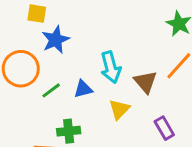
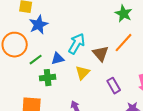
cyan arrow: (111, 67) -> (77, 44), turned -135
green cross: (69, 131) -> (48, 78), moved

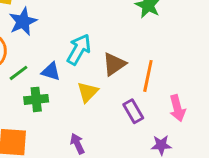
orange line: (124, 43) -> (148, 76), moved, turned -30
brown triangle: (101, 54) -> (114, 64), turned 36
blue triangle: (58, 59) -> (51, 71), turned 32

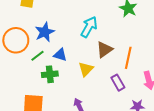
blue star: (23, 21) -> (45, 32), moved
cyan arrow: (79, 49) -> (89, 27), moved

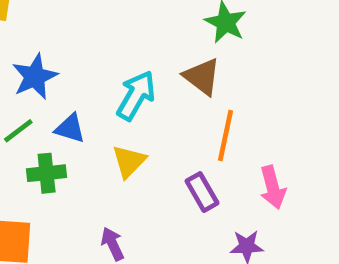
cyan arrow: (89, 27) -> (136, 95), moved
brown triangle: (104, 50) -> (202, 77), moved, turned -48

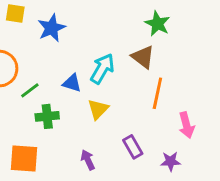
blue star: (35, 77) -> (52, 28), moved
blue triangle: (70, 128) -> (72, 83), moved
purple rectangle: (202, 192) -> (133, 147), moved

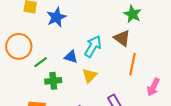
pink arrow: (186, 125) -> (153, 87), turned 42

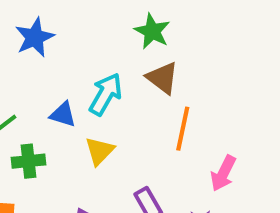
green star: (132, 14) -> (152, 31), moved

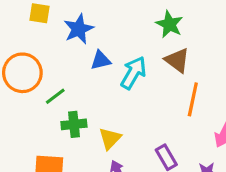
blue triangle: (63, 114) -> (101, 60), moved, turned -30
yellow triangle: (100, 151) -> (110, 138), moved

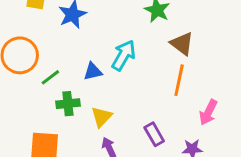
blue triangle: (101, 60) -> (93, 71), moved
brown triangle: (177, 60) -> (182, 44), moved

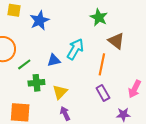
orange line: (179, 80) -> (102, 64), moved
purple rectangle: (154, 134) -> (103, 93), moved

